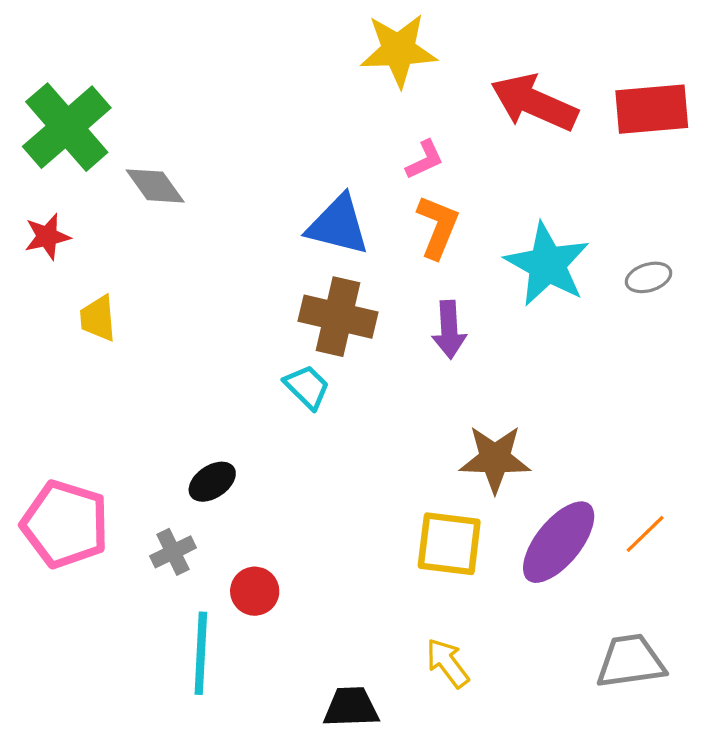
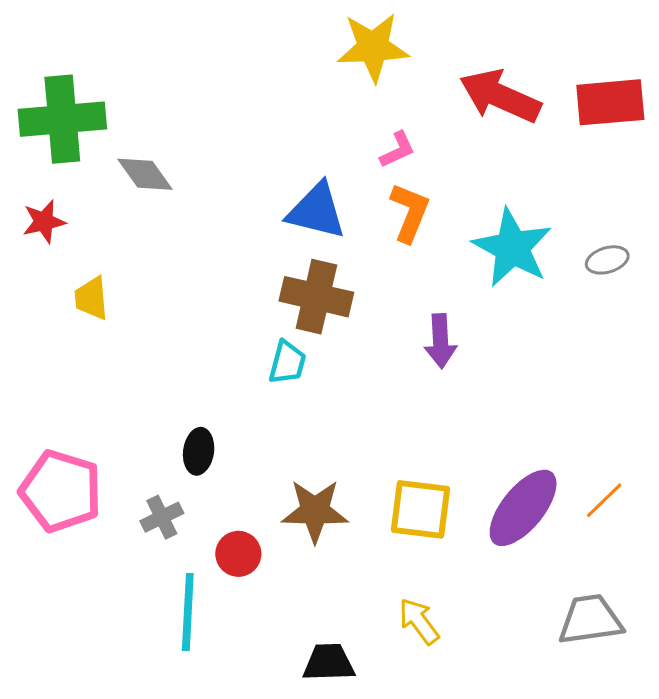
green cross: (67, 127) -> (62, 119), turned 36
purple arrow: (449, 330) -> (440, 341), moved
cyan trapezoid: (307, 387) -> (287, 363), turned 60
brown star: (495, 459) -> (315, 511), moved
black ellipse: (212, 482) -> (199, 451), turned -48

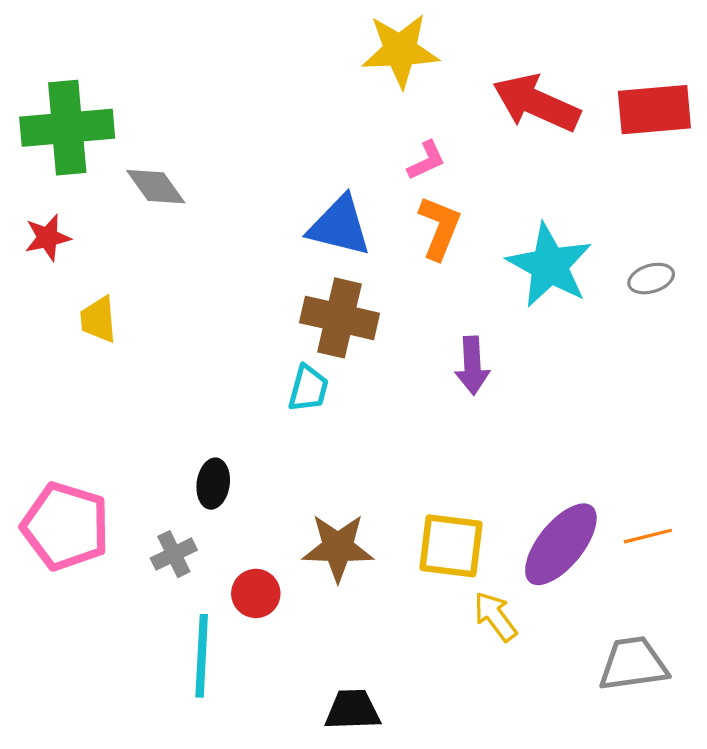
orange line: (604, 500) -> (648, 536), turned 30
yellow arrow: (419, 621) -> (495, 616), moved

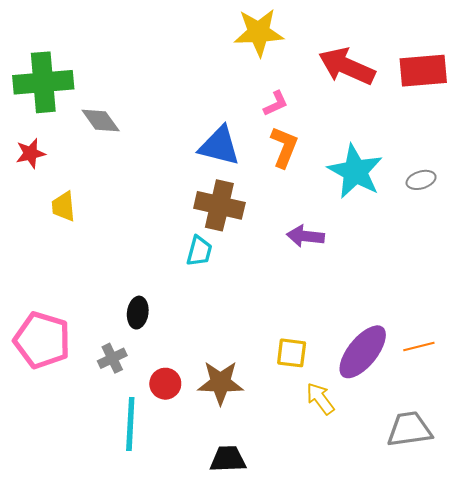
purple arrow: (472, 365) -> (305, 236), turned 99
yellow square: (451, 546) -> (292, 353), size x0.7
brown star: (338, 548) -> (220, 383), moved

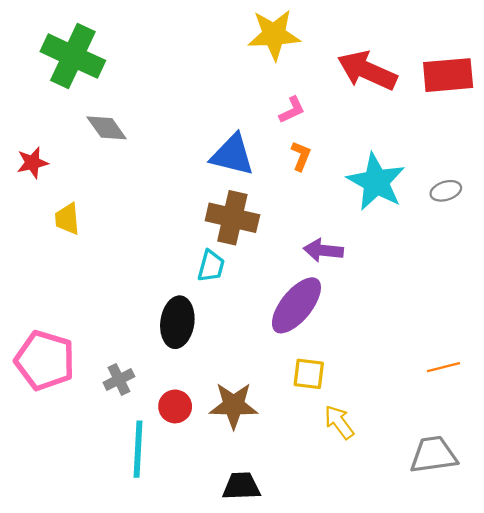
green cross: (43, 82) -> (73, 56), moved, turned 30
orange L-shape: (284, 147) -> (301, 156), size x0.7
black ellipse: (138, 313) -> (177, 322), moved, size x1.5
purple ellipse: (363, 352) -> (296, 305), moved

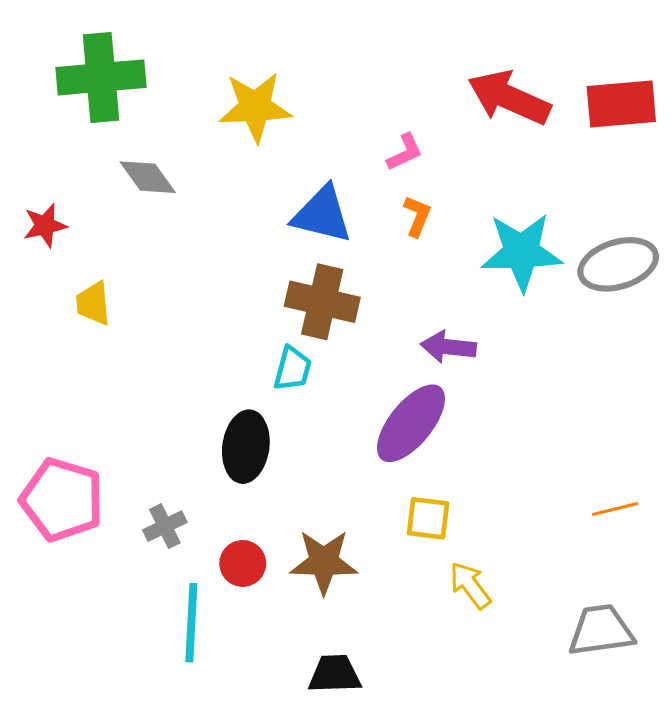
yellow star: (274, 35) -> (255, 107), moved
green cross: (73, 56) -> (101, 77), turned -30
cyan star: (376, 182) -> (522, 252), turned -30
gray ellipse: (446, 191) -> (618, 264), size x1.8

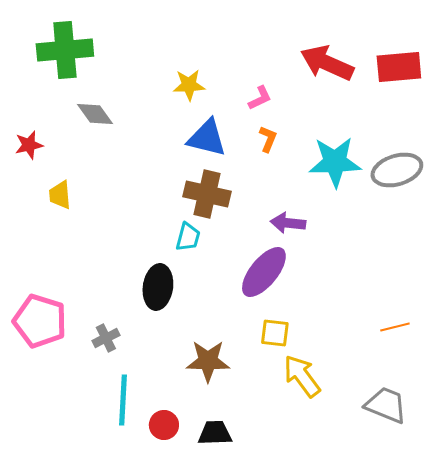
yellow star: (255, 107) -> (189, 85), moved, size x0.7
red circle: (243, 563) -> (164, 425), moved
yellow arrow: (470, 585) -> (302, 376), size x1.4
gray trapezoid: (601, 630) -> (386, 405), turned 30

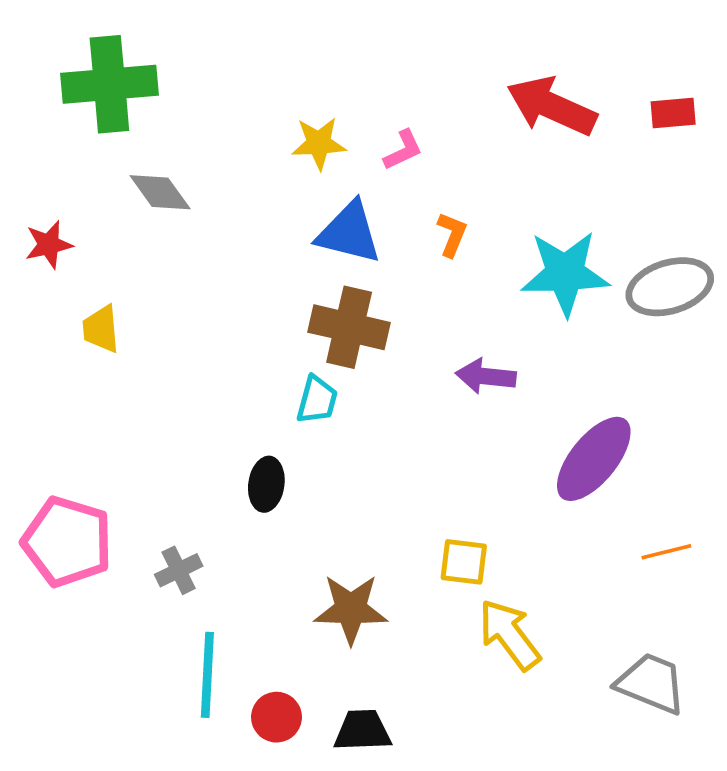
red rectangle: (399, 67) -> (673, 113), size x0.6
pink L-shape: (260, 98) -> (403, 150), moved
purple ellipse: (264, 272) -> (594, 459), moved
black ellipse: (158, 287) -> (266, 484), size x0.7

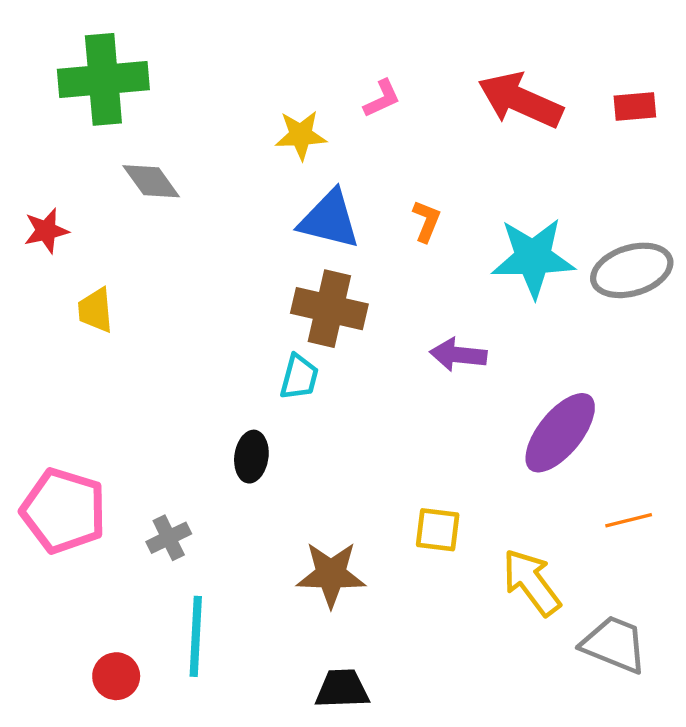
pink L-shape: (403, 150) -> (382, 99), moved
yellow arrow: (509, 634) -> (531, 582), moved
red circle: (276, 717) -> (116, 676), moved

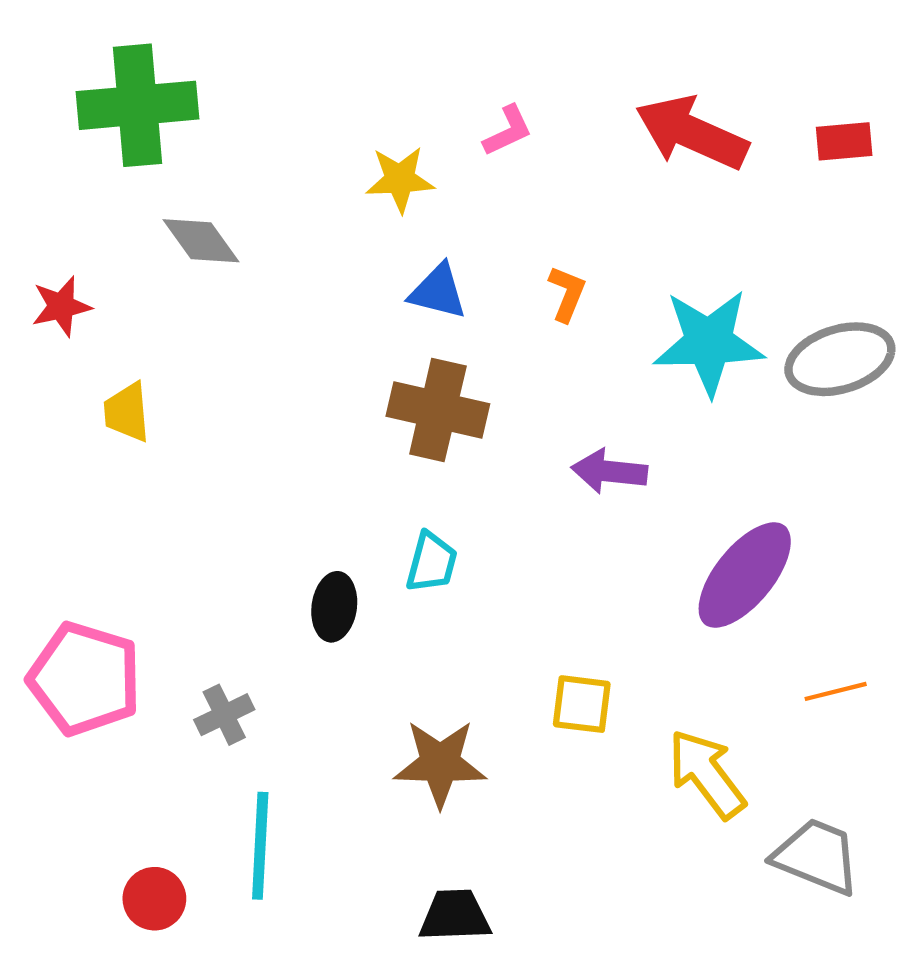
blue triangle: (329, 219) -> (438, 292), size x0.7
cyan trapezoid: (299, 377) -> (432, 562), moved

